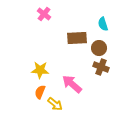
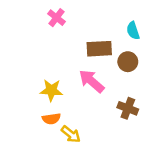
brown cross: (101, 67) -> (128, 108), moved
pink arrow: (72, 84) -> (91, 81), moved
orange semicircle: (40, 92) -> (51, 119), turned -120

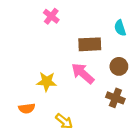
brown circle: (128, 62) -> (119, 66), moved
orange semicircle: (51, 119) -> (27, 108), moved

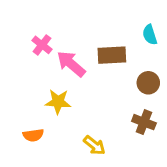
pink cross: (51, 16) -> (42, 45), moved
pink arrow: (83, 73) -> (71, 64), moved
yellow arrow: (64, 121) -> (94, 145), moved

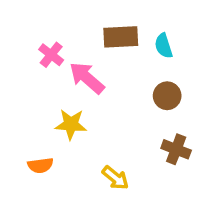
cyan semicircle: (150, 35) -> (164, 46), moved
brown rectangle: (112, 55) -> (121, 37), moved
brown circle: (148, 83) -> (167, 96), moved

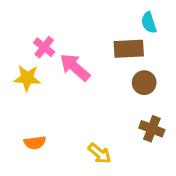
brown rectangle: (121, 37) -> (129, 49), moved
cyan semicircle: (164, 46) -> (149, 23), moved
yellow star: (71, 124) -> (27, 78), moved

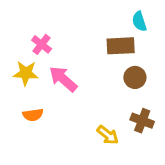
pink arrow: (75, 67) -> (63, 79), moved
orange semicircle: (35, 143) -> (33, 115), moved
yellow arrow: (100, 153) -> (108, 135), moved

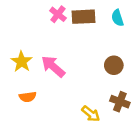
pink cross: (42, 44) -> (58, 14), moved
brown rectangle: (121, 46) -> (83, 17), moved
yellow star: (26, 73) -> (22, 62), turned 30

